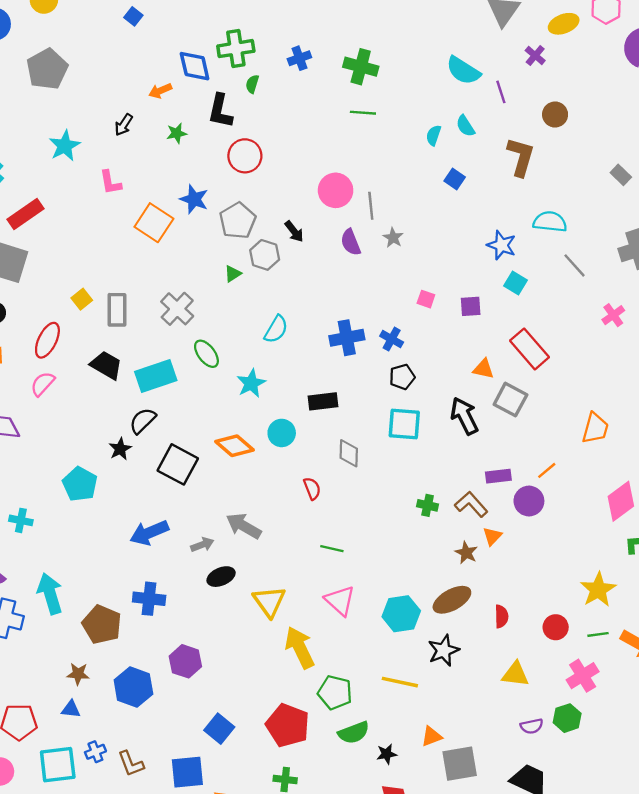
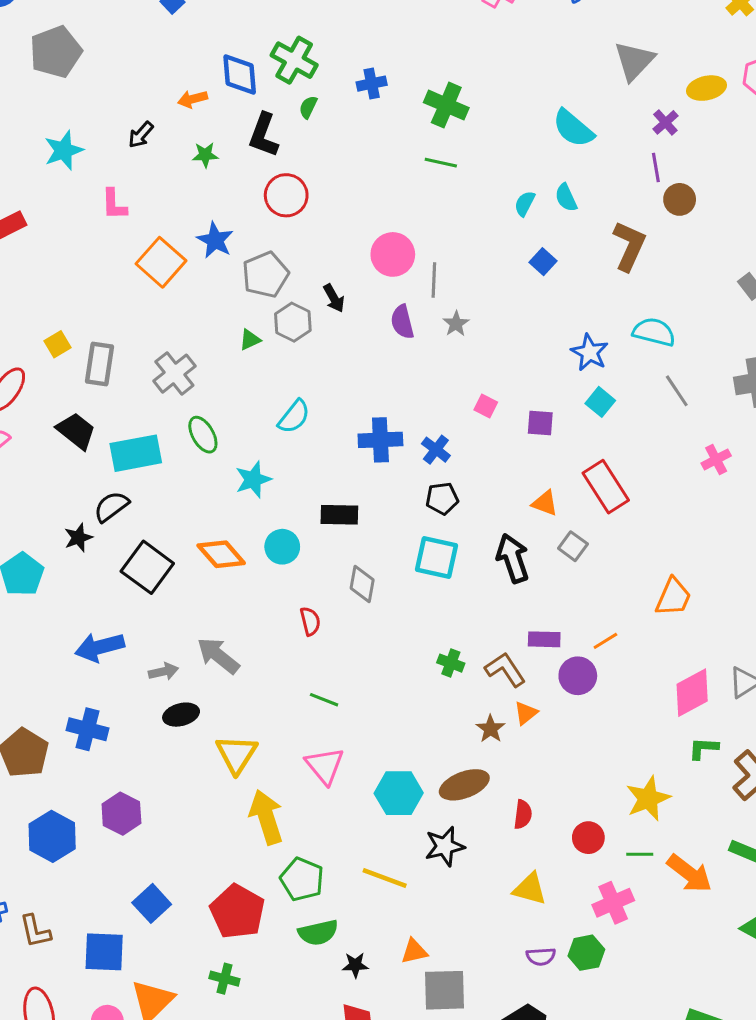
green cross: (236, 49) -> (294, 60), turned 30
purple line: (501, 92) -> (656, 167), moved
gray square: (510, 400) -> (573, 546), size x0.7

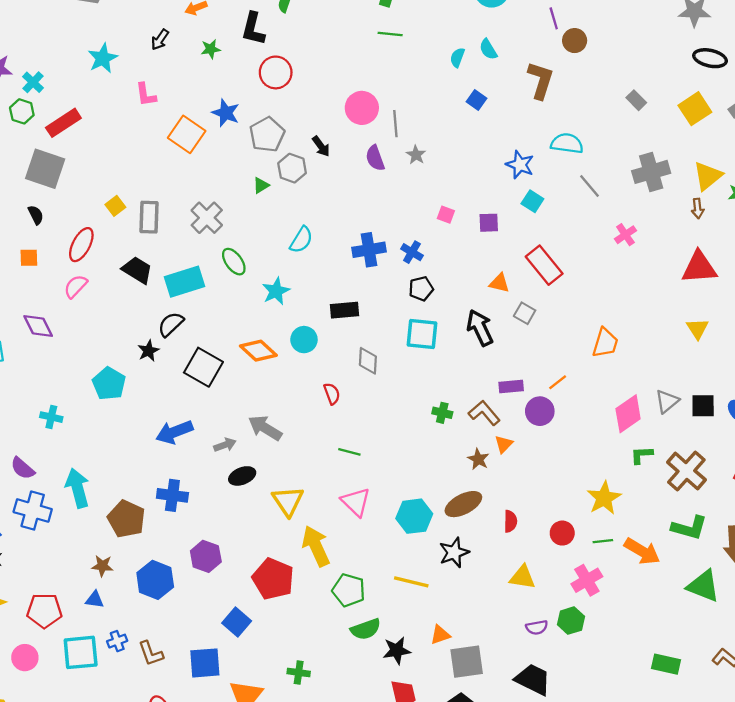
red pentagon: (237, 912) -> (273, 579), moved
black star: (355, 965) -> (397, 650), size x1.4

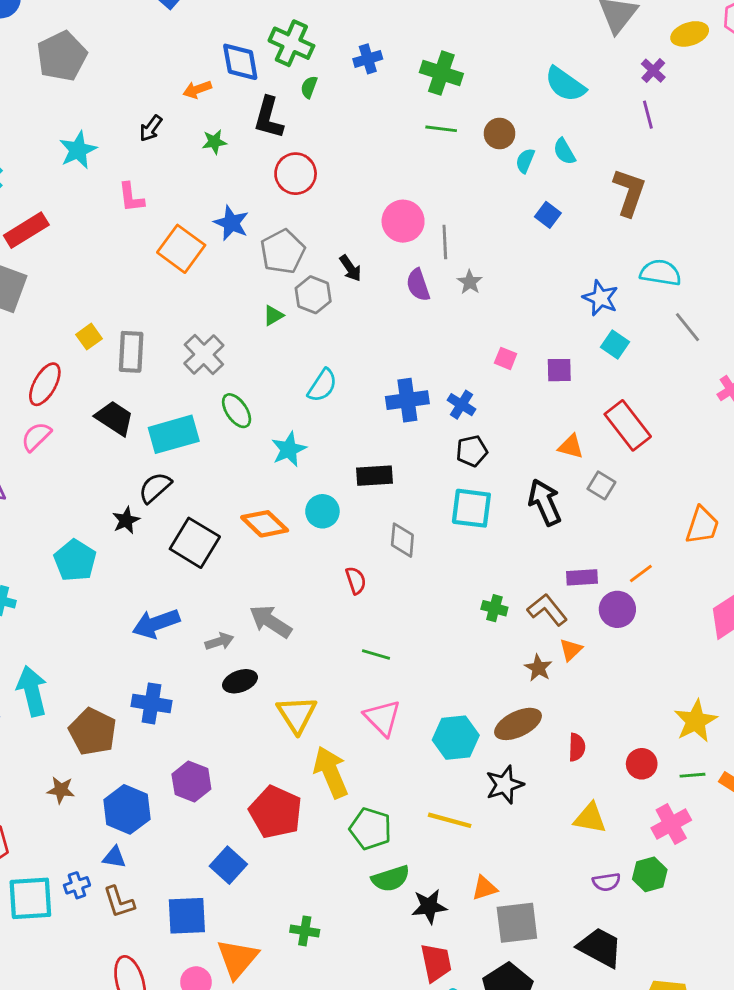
brown circle: (575, 41) -> (500, 134), moved
blue triangle: (95, 600) -> (114, 857), moved

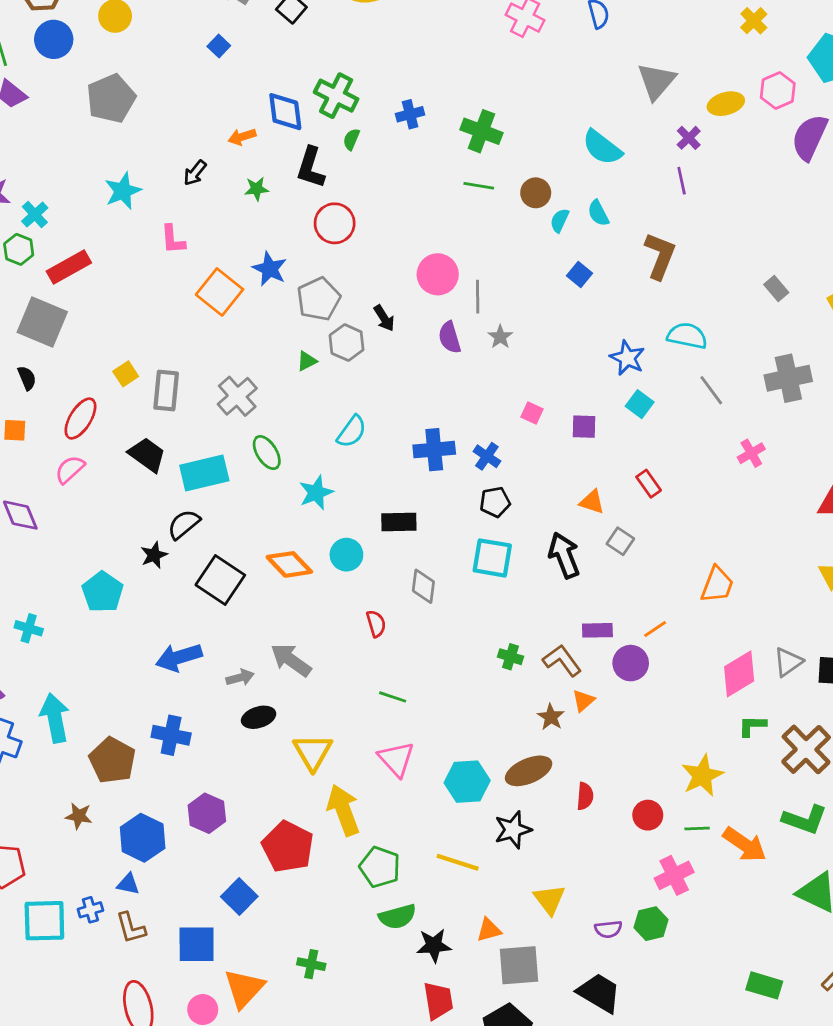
red rectangle: (628, 425) -> (649, 484), size x0.6
yellow triangle: (590, 818) -> (549, 899), moved, turned 40

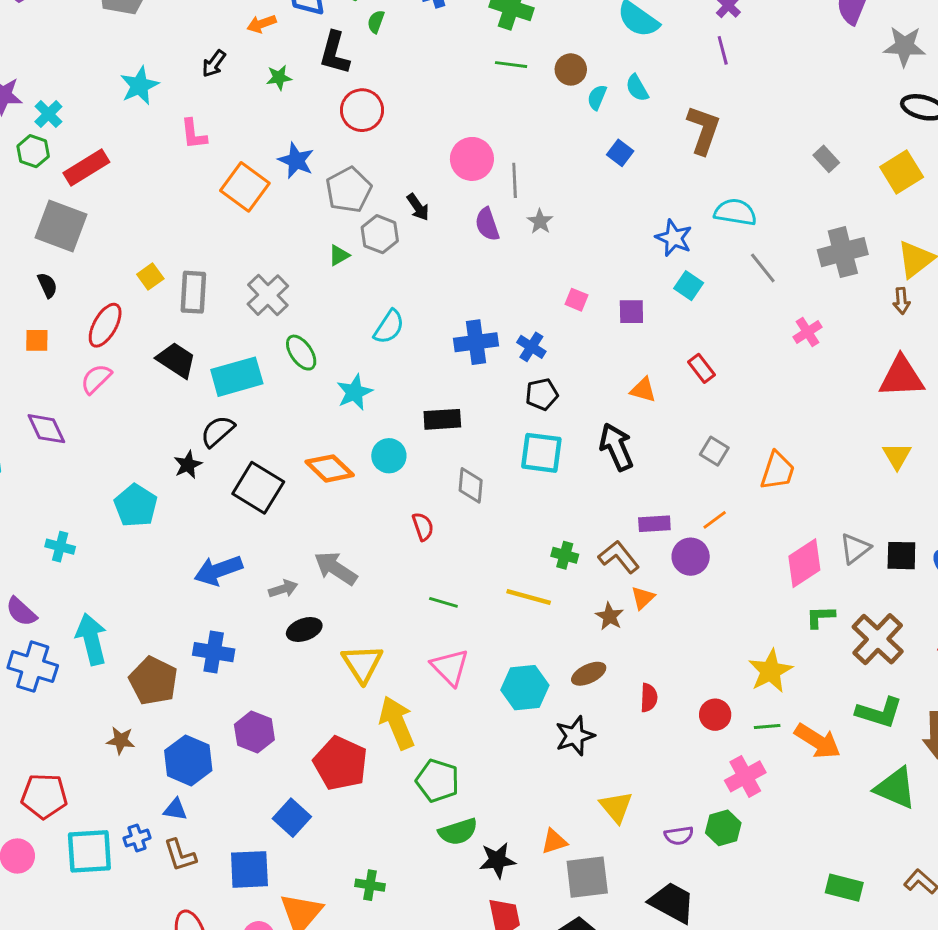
gray square: (620, 541) -> (714, 451), moved
brown ellipse: (529, 771) -> (589, 674), size x0.7
yellow line: (458, 862) -> (529, 597), moved

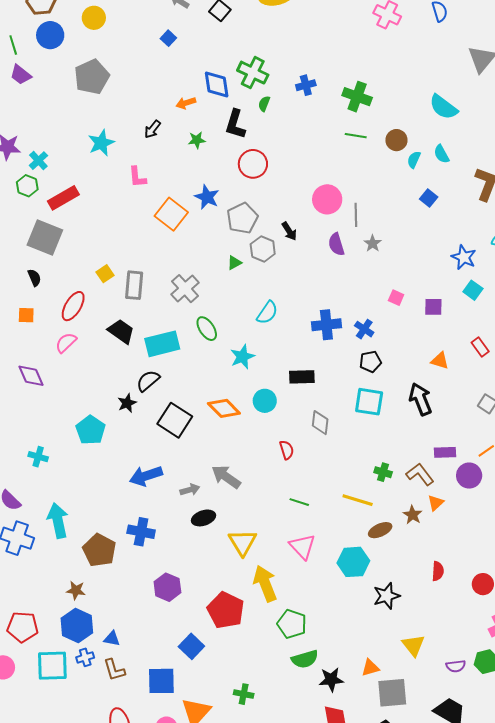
brown ellipse: (589, 674) -> (380, 530), moved
blue hexagon: (188, 760) -> (77, 626), moved

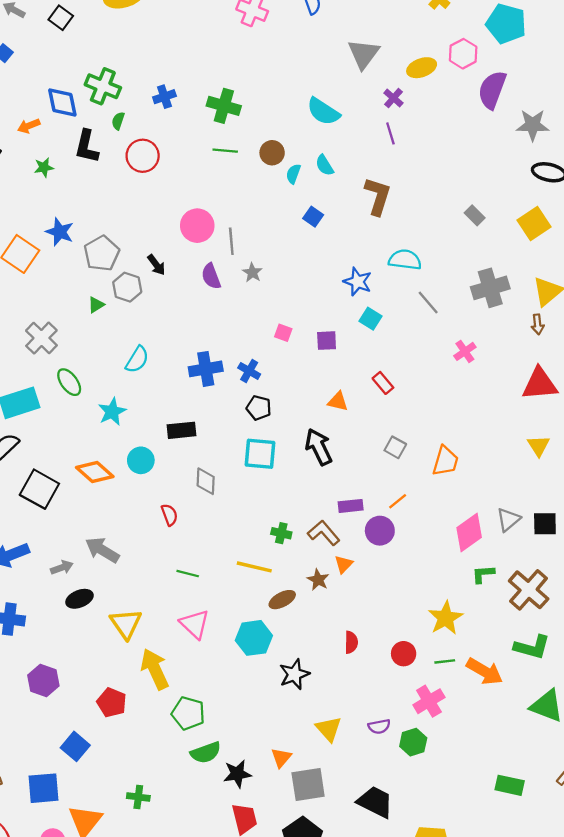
red circle: (253, 164) -> (143, 156), moved
black pentagon: (370, 362) -> (259, 408), turned 30
red pentagon: (226, 610) -> (112, 703), size x0.7
purple semicircle: (456, 666) -> (379, 726), moved
orange triangle: (370, 668) -> (281, 758), turned -30

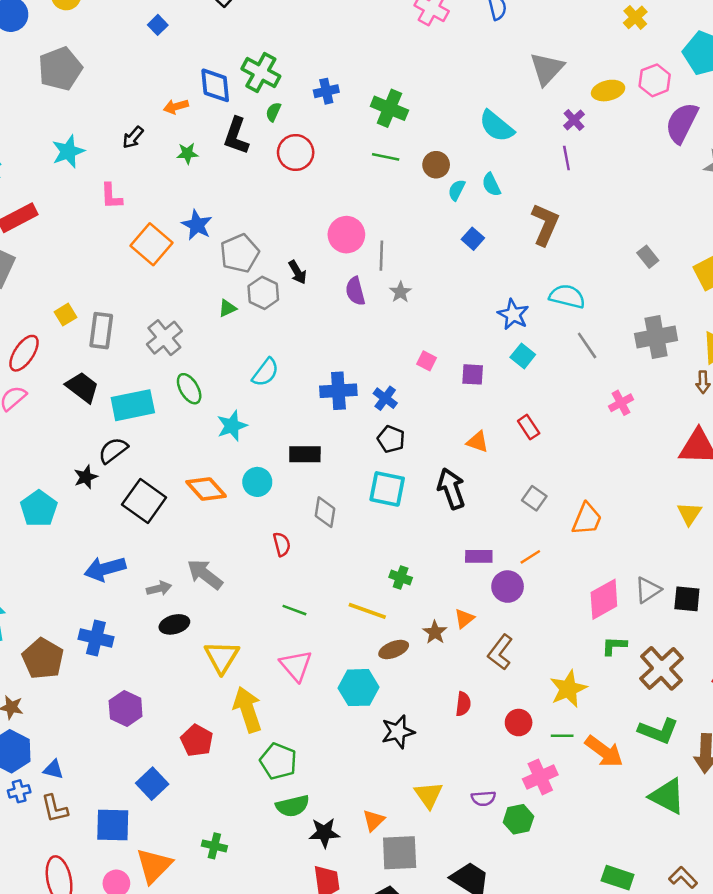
brown L-shape: (324, 533) -> (500, 652), moved, turned -108

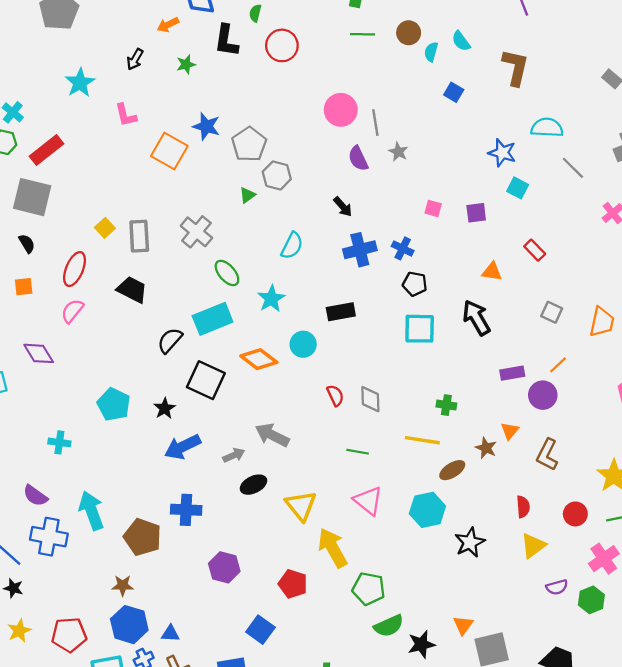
black arrow: (297, 272) -> (343, 207), moved
cyan rectangle: (133, 405) -> (213, 319), moved
black star: (86, 477) -> (165, 408), moved
gray diamond: (325, 512) -> (370, 399), moved
yellow triangle: (429, 795) -> (533, 546), moved, turned 40

